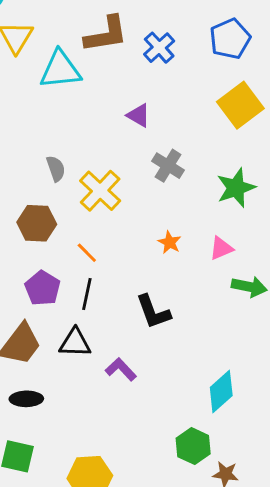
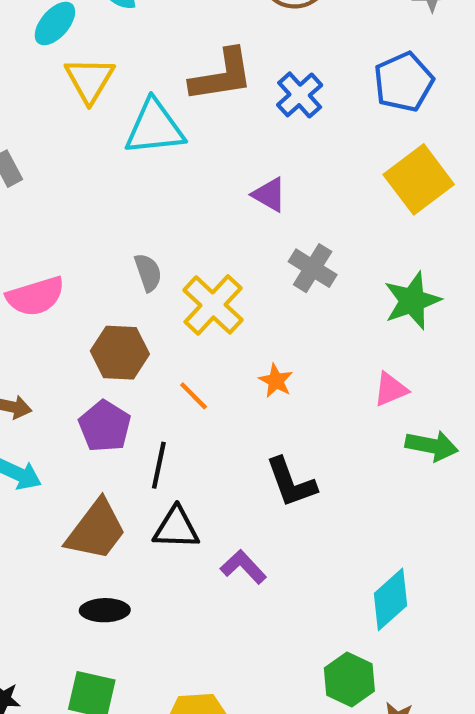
orange star: (170, 242) -> (276, 381), moved
purple pentagon: (43, 288) -> (105, 426), moved
black line: (87, 294) -> (159, 465), moved

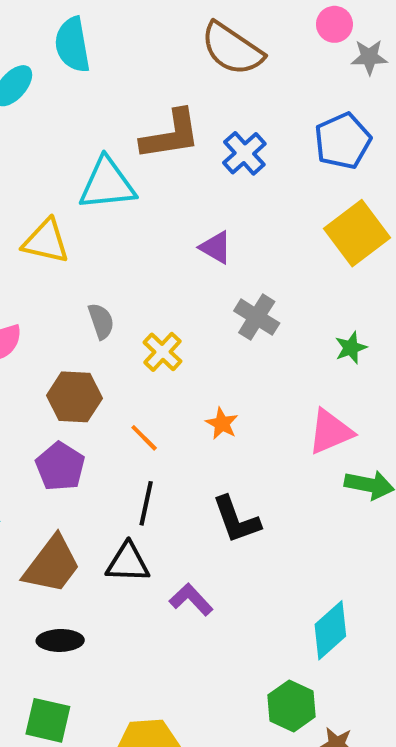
yellow triangle: (90, 80) -> (46, 241), moved, turned -48
green star: (412, 301) -> (351, 348), size x0.6
yellow cross: (213, 305) -> (163, 352), size x0.7
pink triangle: (391, 389) -> (330, 432), size x1.4
black line: (159, 465) -> (146, 503), moved

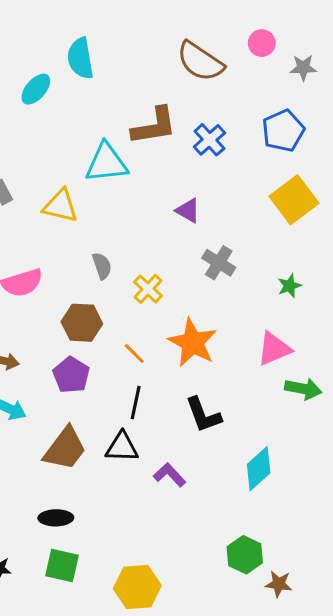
pink circle: (334, 24) -> (262, 43), moved
orange star: (222, 423) -> (193, 343), size x2.0
cyan diamond: (330, 630) -> (259, 469), moved
black ellipse: (60, 640) -> (56, 518), moved

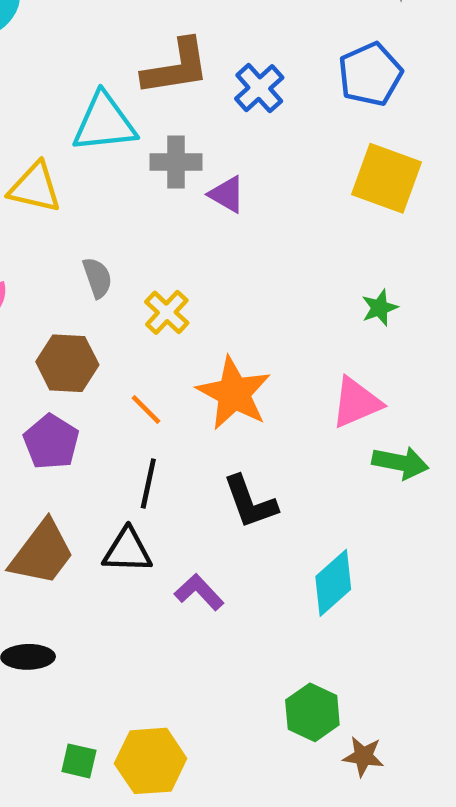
yellow square: (294, 200) -> (386, 178), turned -33
gray cross: (219, 263) -> (176, 162), moved, turned -32
green square: (62, 565) -> (79, 761), moved, size x0.7

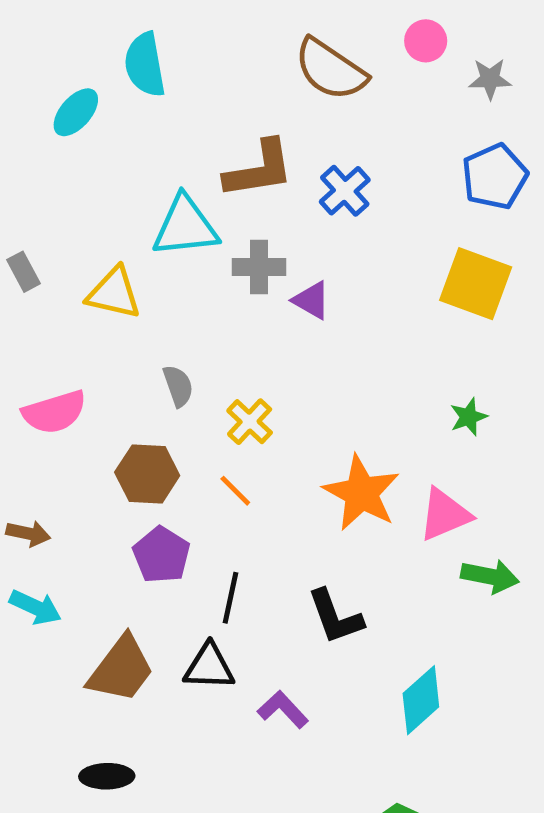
blue pentagon: (370, 74) -> (495, 177), moved
orange star: (234, 393) -> (361, 493), moved
orange line: (146, 409) -> (235, 491), moved
purple pentagon: (51, 442) -> (162, 555), moved

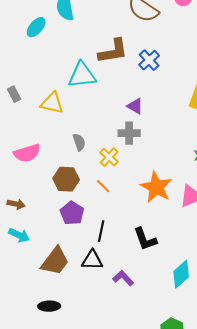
gray cross: (259, 267) -> (129, 133), moved

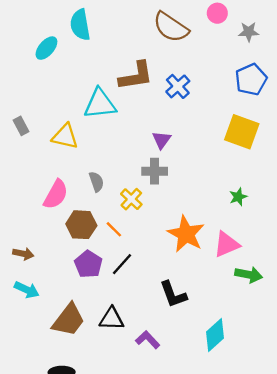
purple triangle: (135, 106) -> (162, 140), turned 36
pink semicircle: (27, 153) -> (56, 194), moved, turned -44
orange line: (103, 186) -> (114, 229), moved
black line: (101, 231) -> (122, 264), moved, turned 30

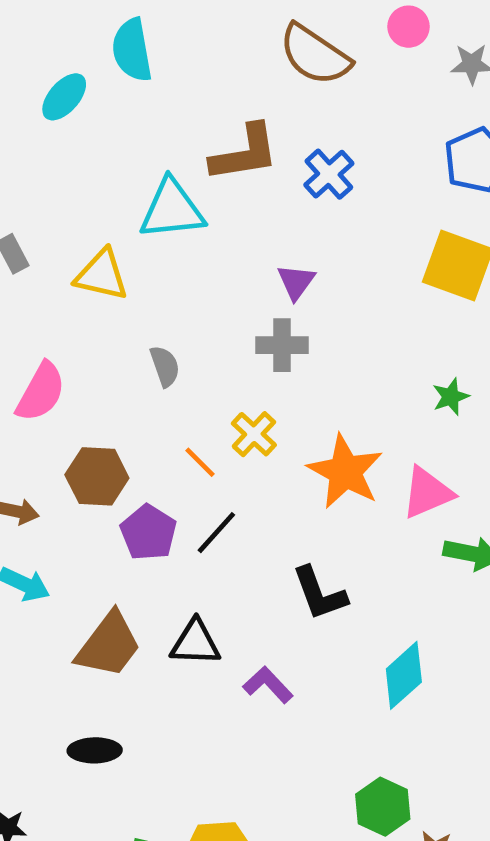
pink semicircle: (56, 194) -> (41, 392), moved
yellow cross: (131, 199) -> (254, 434), moved
brown hexagon: (81, 225) -> (97, 476), moved

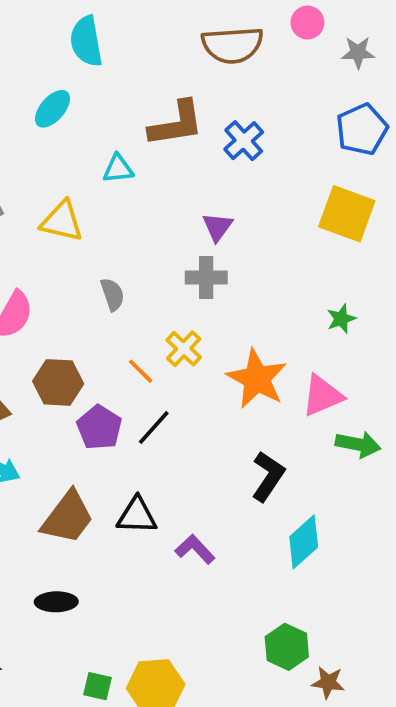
brown semicircle: (315, 55) -> (232, 45), turned -38
cyan ellipse: (64, 97) -> (52, 109), moved
cyan triangle: (172, 209) -> (118, 169), size x0.6
black L-shape: (319, 593) -> (268, 476), moved, turned -126

